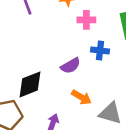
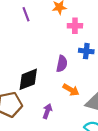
purple semicircle: (70, 66) -> (62, 64), turned -49

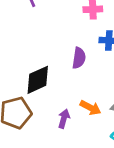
orange arrow: (71, 90) -> (90, 108), moved

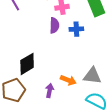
purple semicircle: (79, 58) -> (54, 25), moved

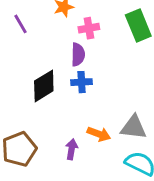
blue cross: (76, 29) -> (82, 82), moved
black diamond: (27, 64) -> (44, 86), moved

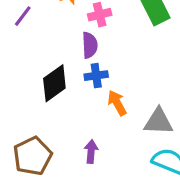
purple line: (21, 24) -> (23, 16), turned 72
orange arrow: (99, 134) -> (117, 103), moved, turned -135

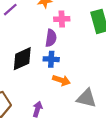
orange arrow: (117, 103) -> (61, 80), turned 126

